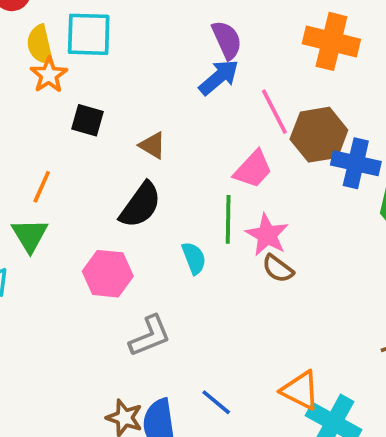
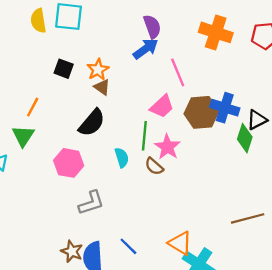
orange star: (49, 75) -> (98, 70), moved
brown hexagon: (319, 135) -> (201, 112), moved
brown semicircle: (278, 269) -> (154, 166), moved

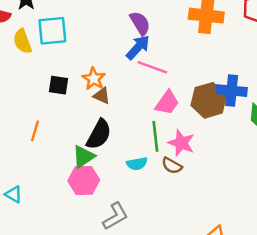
pink line: (178, 72) -> (152, 67), moved, turned -36
green triangle: (23, 136) -> (83, 157), moved, turned 35
cyan semicircle: (122, 158) -> (137, 164), turned 108

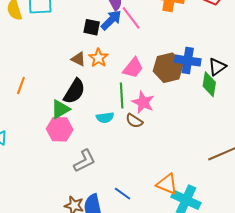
pink line: (152, 67) -> (131, 18), moved, turned 30
orange star: (94, 79) -> (98, 58), moved
black square: (59, 85) -> (92, 27), moved

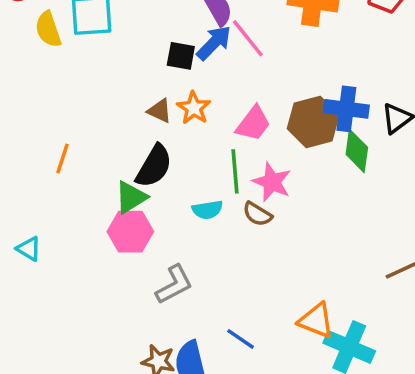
green diamond: (209, 84) -> (357, 151), moved

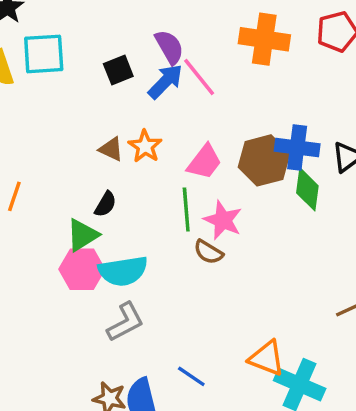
black square: (181, 56) -> (118, 70), moved, turned -32
black semicircle: (154, 166) -> (105, 204), size x0.6
cyan semicircle: (207, 210) -> (123, 271), moved, size x1.6

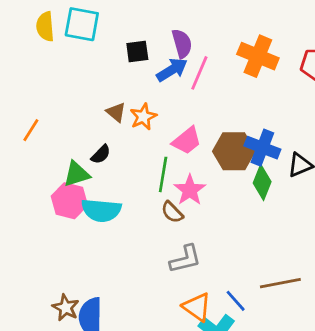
pink line: (199, 77) -> (199, 73), turned 48
gray L-shape: (125, 322) -> (185, 259), moved
blue line: (191, 376) -> (236, 301), moved

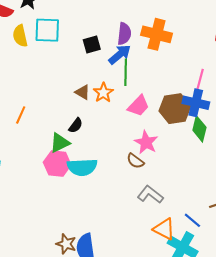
purple semicircle: (182, 44) -> (124, 34), turned 30
orange cross: (258, 56) -> (157, 34), moved
pink line: (199, 73) -> (199, 82), moved
green line: (163, 174) -> (126, 72), moved
gray L-shape: (185, 259) -> (150, 194), turned -120

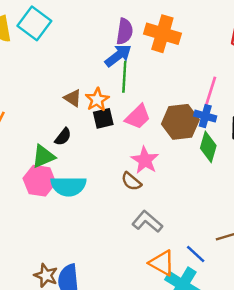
cyan square: (47, 30) -> (34, 23), turned 32
black square: (92, 45) -> (103, 118), moved
blue cross: (196, 103) -> (205, 116), size x0.7

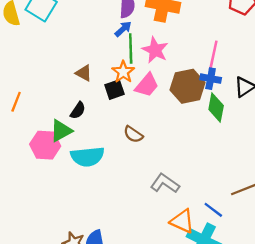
blue arrow: (118, 56) -> (123, 29), size x0.7
orange star: (97, 100) -> (123, 72), moved
pink star: (145, 160) -> (155, 50), moved
pink hexagon: (39, 181) -> (45, 145), moved
brown semicircle: (131, 181) -> (133, 134), moved

